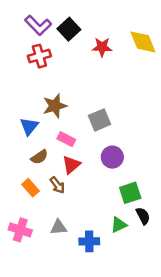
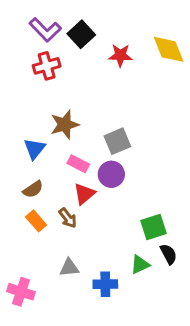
brown semicircle: (39, 157) -> (33, 189), moved
purple circle: (112, 157) -> (111, 174), moved
pink cross: (20, 230) -> (21, 292), moved

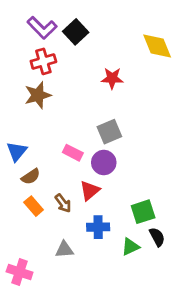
red star: (120, 55) -> (112, 78), moved
brown star: (65, 125) -> (38, 95), moved
blue triangle: (35, 149) -> (17, 151), moved
red triangle: (84, 194) -> (90, 191), moved
blue cross: (105, 284) -> (98, 227), moved

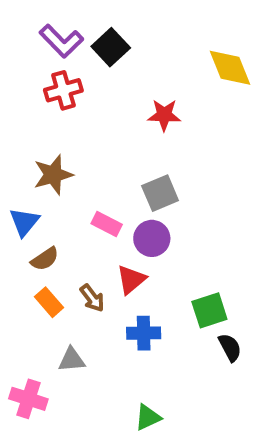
brown star: (38, 95) -> (53, 175), moved
green triangle: (130, 247) -> (148, 417), moved
gray triangle: (64, 250) -> (72, 360), moved

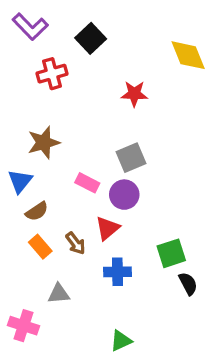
purple L-shape: (61, 41) -> (30, 27), moved

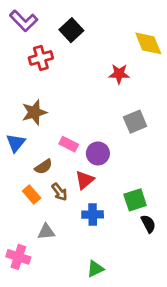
red star: (134, 94) -> (119, 74), moved
gray square: (131, 158) -> (135, 122), moved
brown semicircle: (37, 211) -> (44, 167), moved

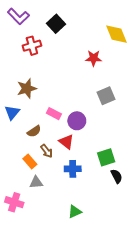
red triangle: (85, 180) -> (66, 142), turned -42
orange rectangle: (32, 195) -> (30, 162), moved

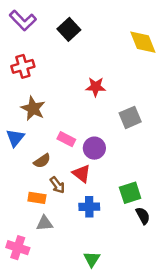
red cross: (32, 46) -> (23, 66), moved
red star: (94, 58) -> (96, 87), moved
brown star: (27, 88) -> (33, 108), turned -30
orange rectangle: (30, 162) -> (37, 198), turned -40
green triangle: (75, 212) -> (92, 259), turned -32

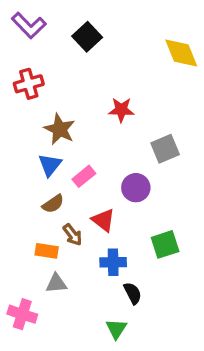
brown star: (33, 108) -> (60, 129), moved
blue triangle: (15, 138) -> (50, 165), moved
pink rectangle: (66, 139) -> (84, 176), turned -66
purple circle: (94, 148) -> (136, 188), moved
black semicircle: (143, 216) -> (133, 293), moved

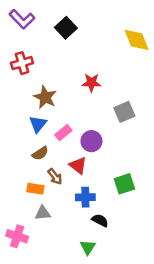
purple circle: (136, 188) -> (91, 141), moved
black semicircle: (133, 293) -> (100, 220), turned -35

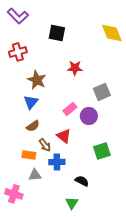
black square: (66, 28) -> (57, 33), moved, turned -36
pink rectangle: (63, 133) -> (70, 109), moved
purple circle: (91, 141) -> (89, 116), moved
blue cross: (85, 197) -> (57, 162), moved

